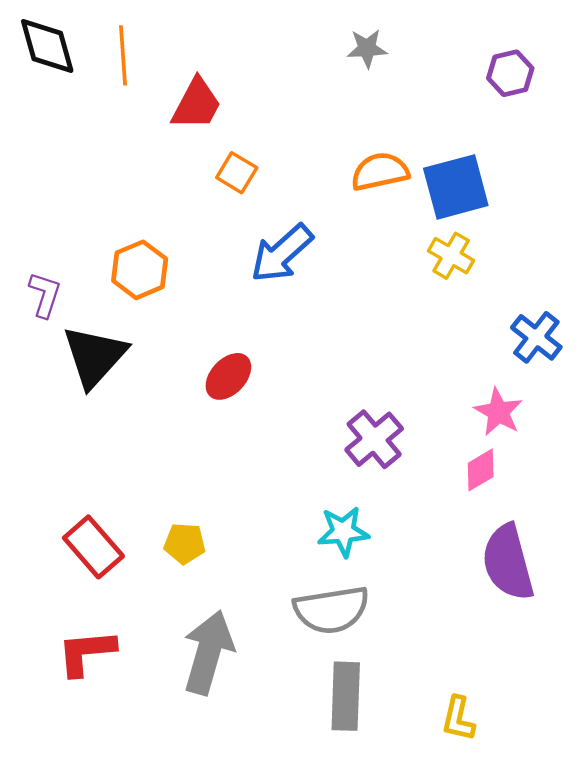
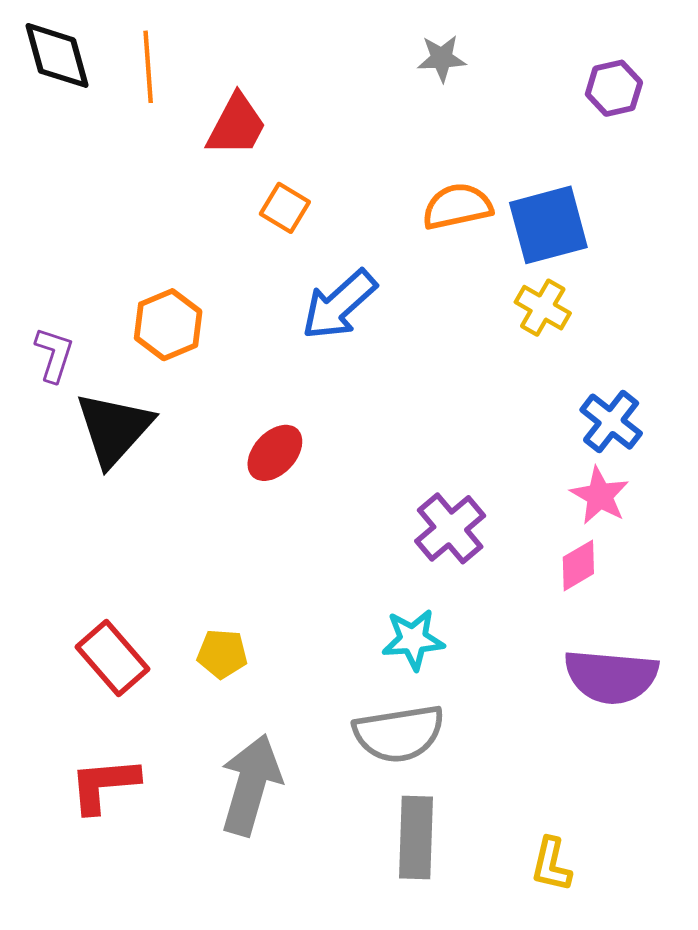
blue cross: (536, 337) -> (611, 422), moved
purple semicircle: (508, 562) -> (611, 677), turned -70

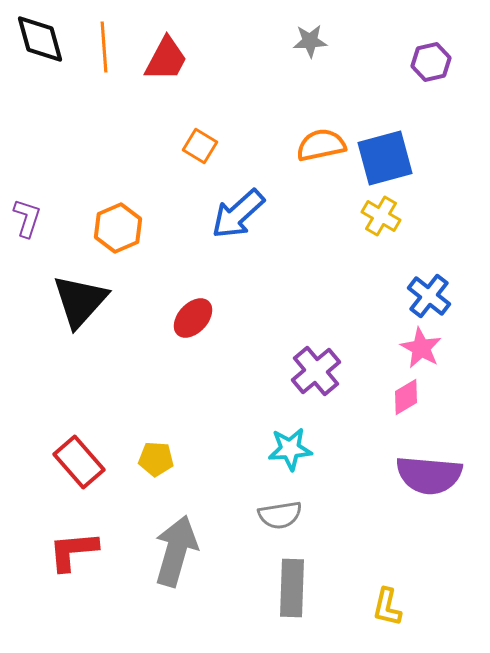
red trapezoid: (236, 125) -> (166, 59), moved
purple L-shape: (54, 355) -> (27, 218), moved
gray semicircle: (399, 734) -> (280, 515), size x0.7

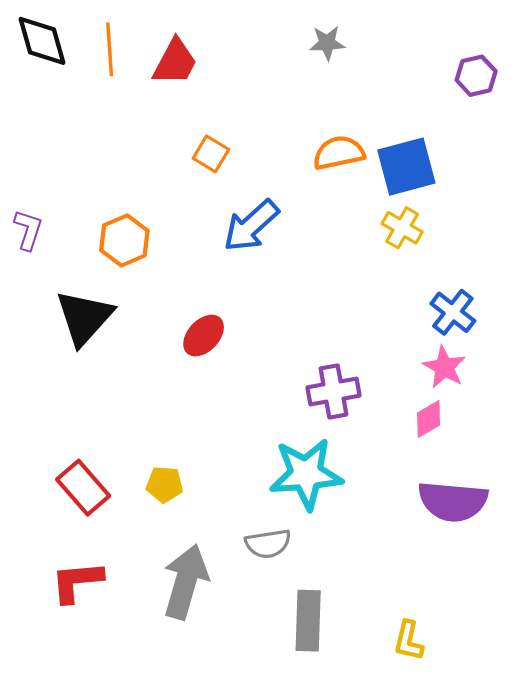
purple hexagon: (431, 62) -> (476, 76), moved
purple cross: (316, 371) -> (333, 392), turned 30
cyan star: (290, 449) -> (306, 474), size x1.6
gray semicircle: (280, 515) -> (268, 544), moved

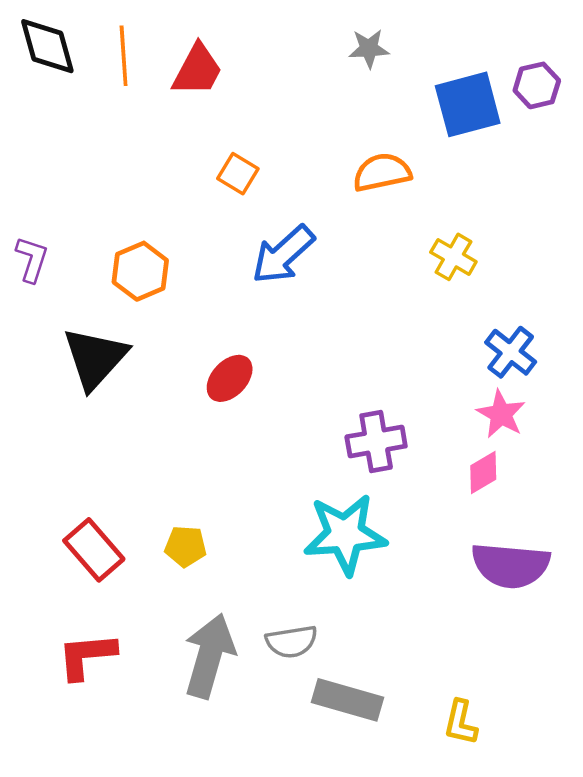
blue square: (406, 167) -> (468, 104), moved
gray semicircle: (268, 544) -> (292, 642), moved
gray rectangle: (308, 621) -> (347, 700), turned -76

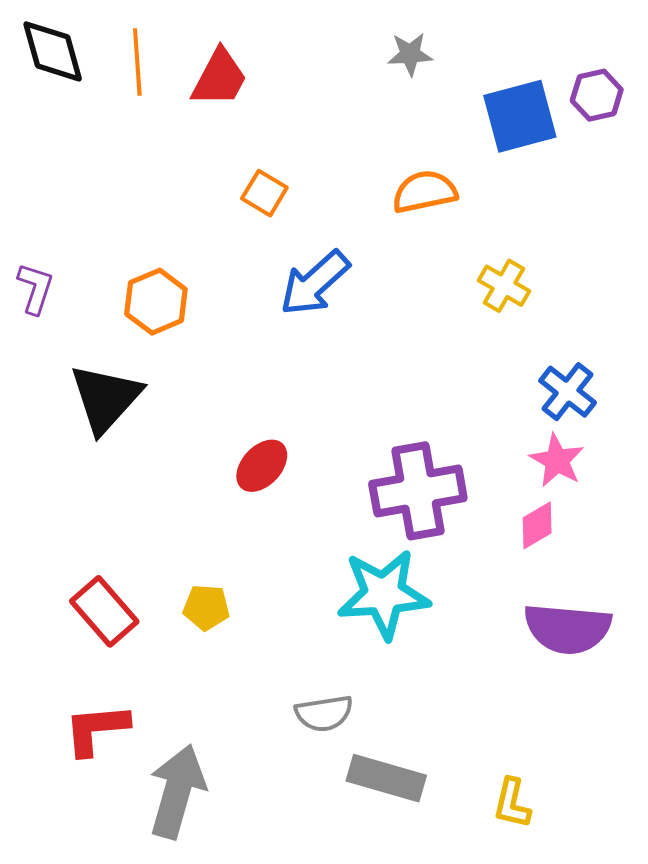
red ellipse: (230, 378) -> (262, 466), moved
purple cross: (376, 441) -> (418, 491), size x1.4
gray arrow: (209, 656) -> (177, 791), moved

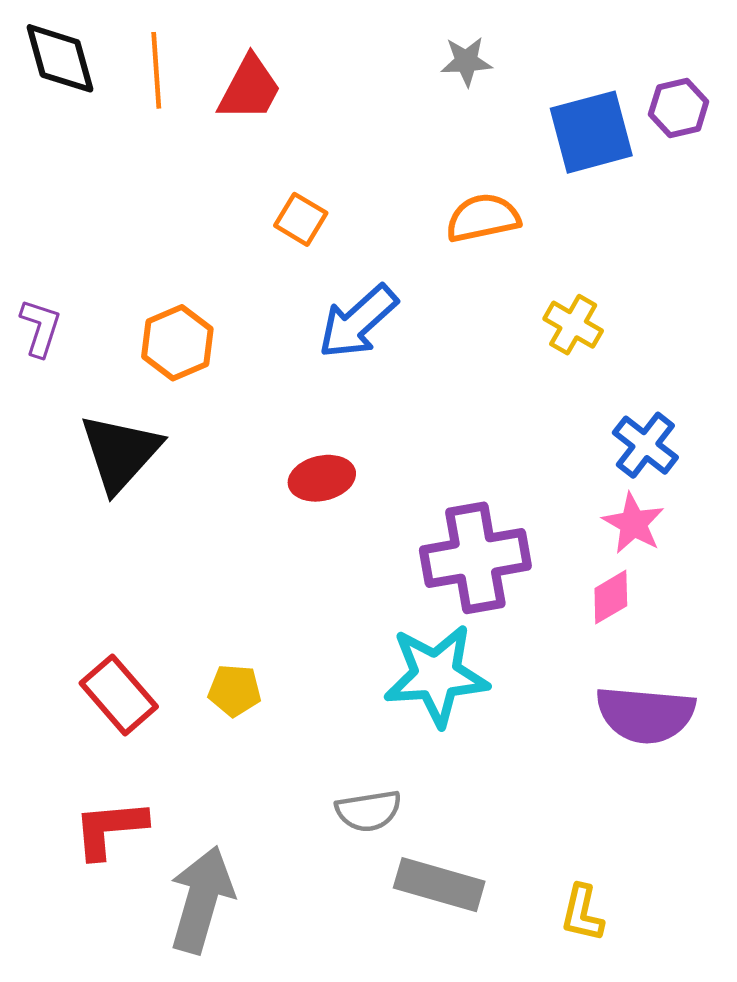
red ellipse: (262, 466) -> (322, 478), moved, turned 34

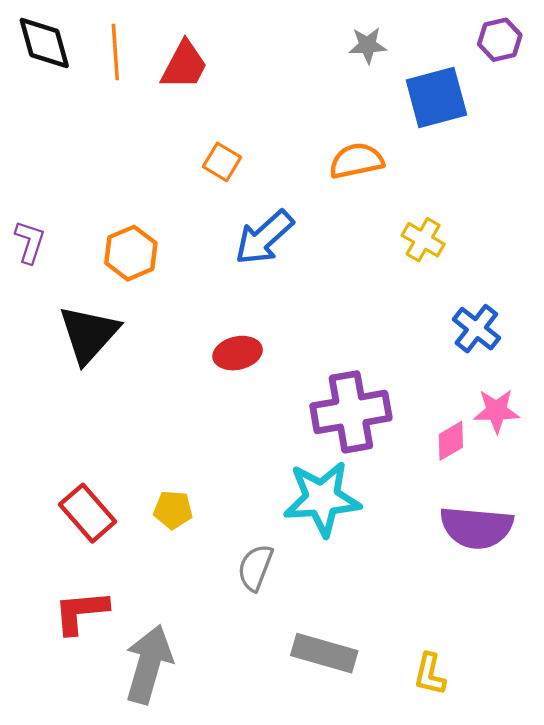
gray star: (466, 61) -> (368, 45), moved
purple hexagon: (679, 108) -> (500, 40), moved
pink star: (633, 523) -> (496, 411), moved, turned -30
gray semicircle: (368, 811) -> (255, 568), moved, turned 120

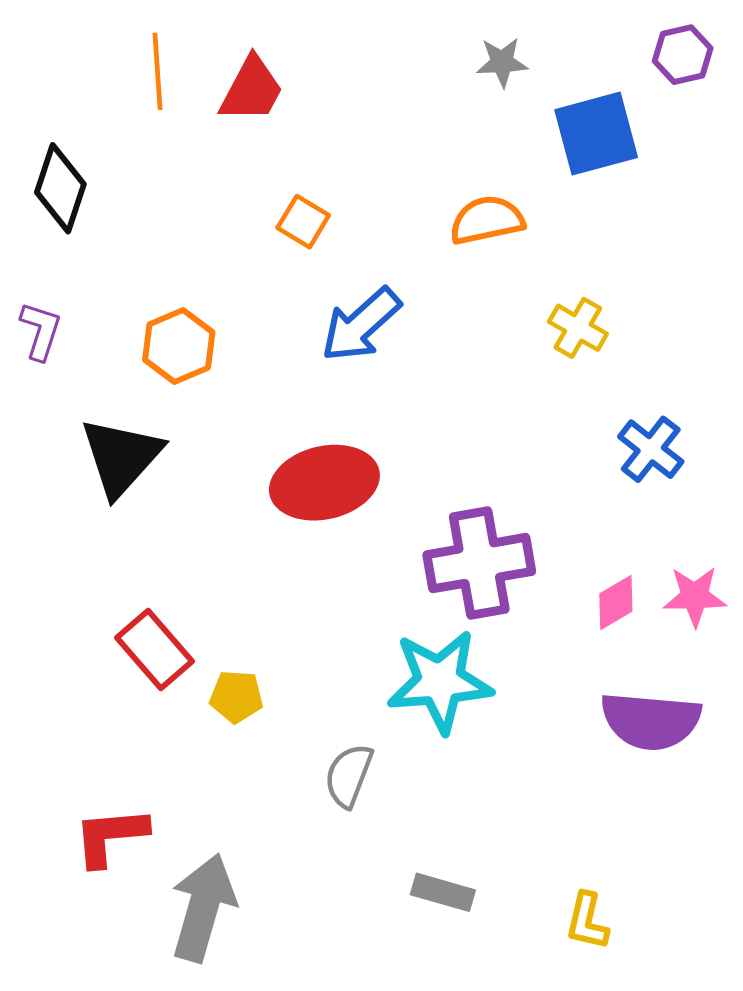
black diamond: (44, 43) -> (60, 188), moved, turned 34
red ellipse: (238, 353) -> (324, 483), size x1.6
pink star: (496, 411) -> (695, 596), moved
red rectangle: (88, 513) -> (154, 650), moved
gray rectangle: (324, 653) -> (443, 892), size x0.7

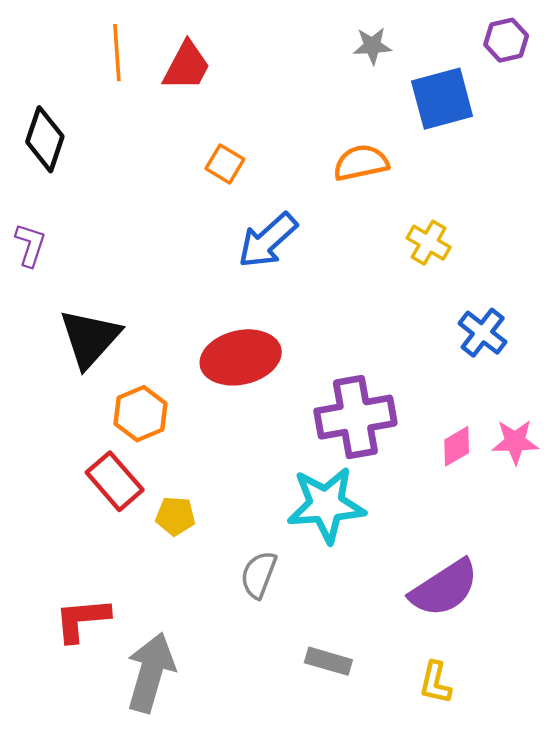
orange hexagon: (179, 346) -> (140, 414), moved
purple semicircle: (651, 721) -> (444, 588), moved, turned -38

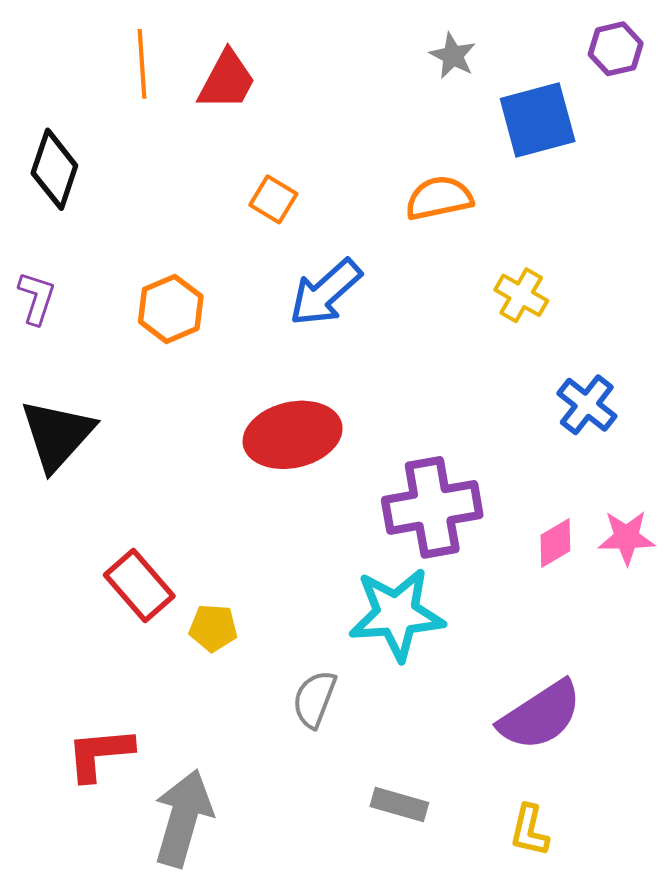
gray star: (372, 46) -> (453, 56), turned 30
black triangle: (90, 338) -> (57, 435), moved
orange hexagon: (140, 414) -> (171, 309), moved

